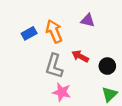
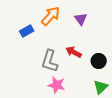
purple triangle: (88, 20) -> (81, 19), turned 40
orange arrow: (54, 31) -> (51, 16), moved, turned 65

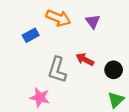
orange arrow: (51, 16) -> (58, 18), turned 70
pink star: (57, 85) -> (40, 97), moved

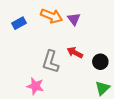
purple triangle: (93, 21) -> (74, 19), moved
blue rectangle: (31, 35) -> (19, 23), moved

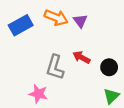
blue rectangle: (19, 23) -> (21, 25), size x1.5

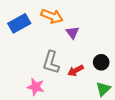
purple triangle: (80, 21) -> (72, 33), moved
red arrow: (81, 57) -> (76, 70), moved, turned -56

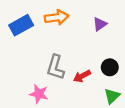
orange arrow: (52, 16) -> (57, 17), turned -30
purple triangle: (72, 33) -> (100, 24), moved, turned 32

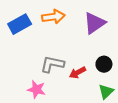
purple triangle: (100, 24) -> (94, 23), size x1.6
gray L-shape: (55, 67) -> (52, 64), turned 85

